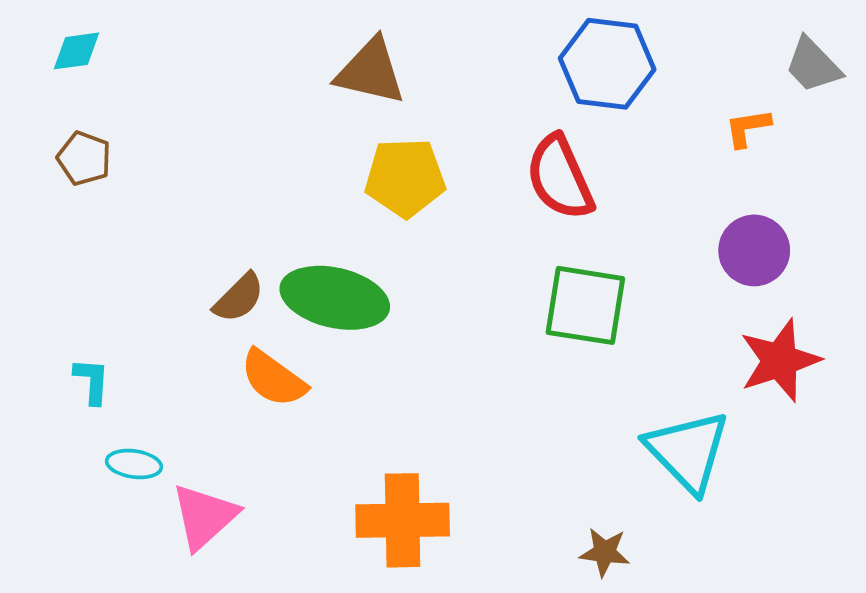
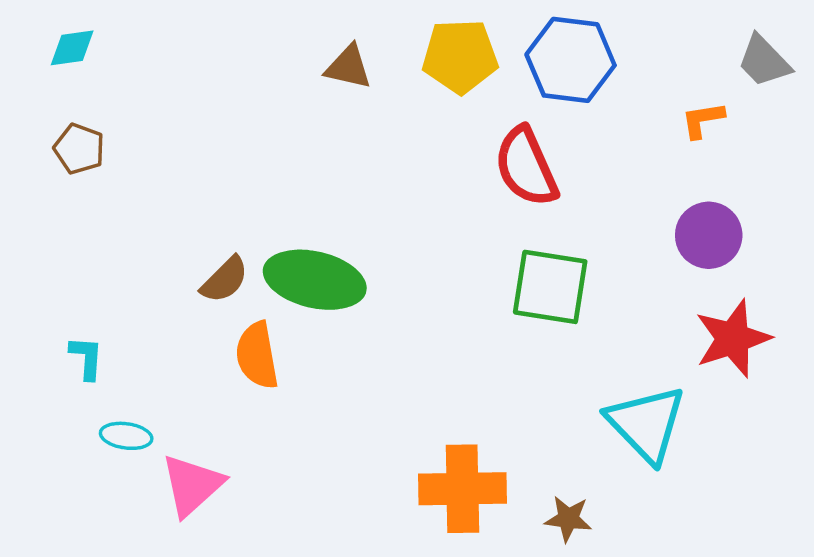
brown triangle: (371, 71) -> (348, 67), size x0.7
yellow pentagon: (405, 178) -> (460, 56), moved
orange semicircle: (273, 378) -> (257, 355), turned 44
orange cross: (403, 520) -> (462, 489), moved

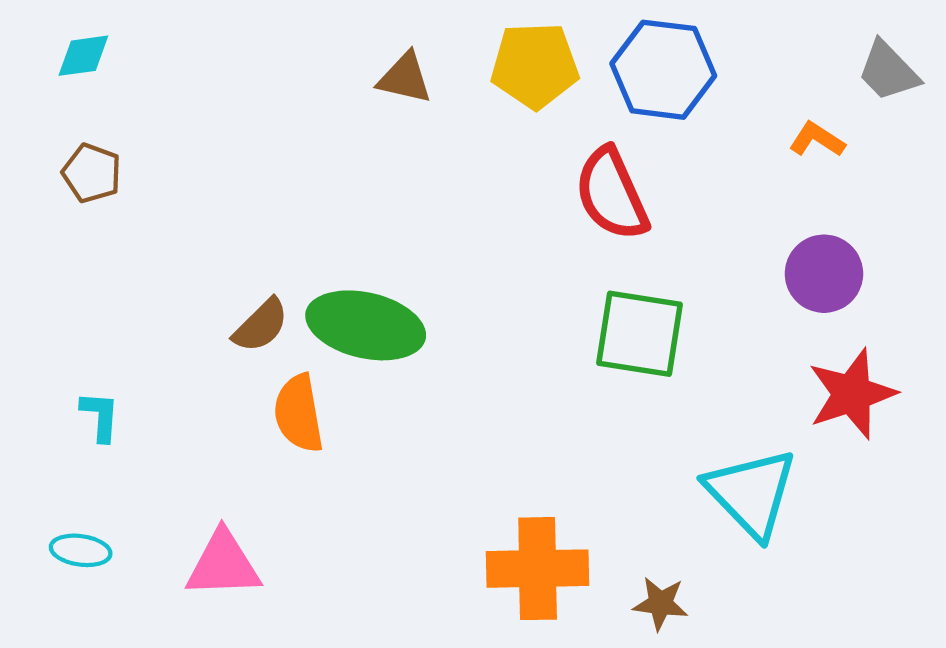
orange L-shape: (703, 120) -> (817, 140), turned 42
cyan ellipse: (126, 436) -> (81, 550), moved
pink triangle: (192, 485) -> (223, 564), turned 40

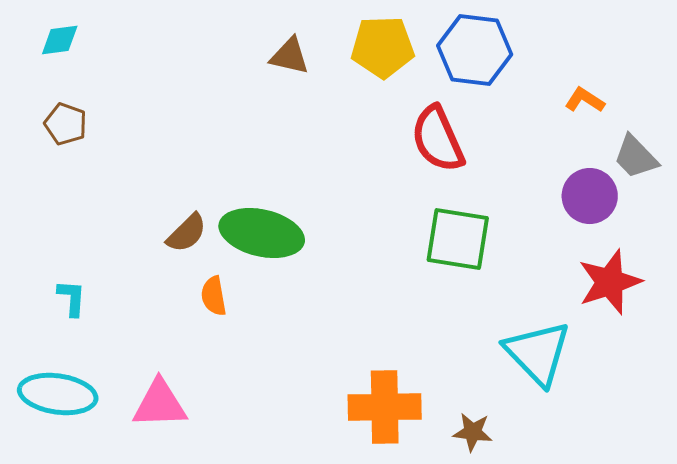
gray trapezoid: (888, 71) -> (636, 157), moved
orange semicircle: (299, 413) -> (214, 296), size x0.7
cyan ellipse: (81, 550) -> (58, 394), size x1.8

